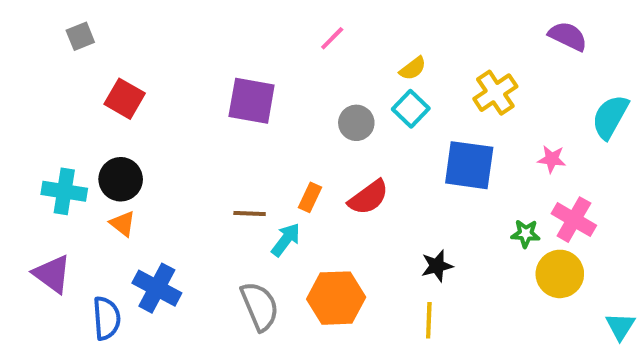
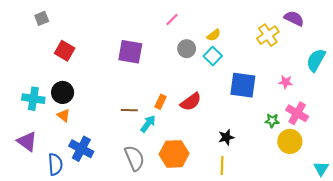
yellow cross: (495, 93) -> (268, 35), moved
gray circle: (356, 123) -> (187, 49), moved

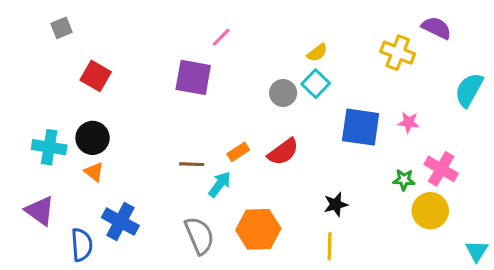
pink line: (172, 19) -> (221, 37), moved
yellow cross: (268, 35) -> (398, 53), turned -35
gray circle: (187, 49) -> (283, 93), moved
pink star: (286, 82) -> (409, 122), moved
orange rectangle: (161, 102) -> (238, 152), turned 32

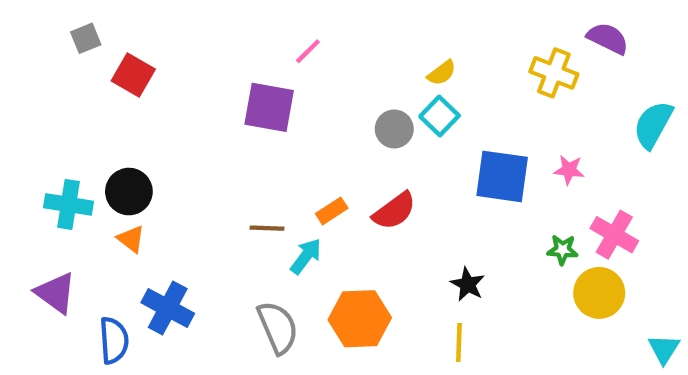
red square: (96, 76) -> (133, 75), moved
black star: (336, 204) -> (468, 284), turned -30

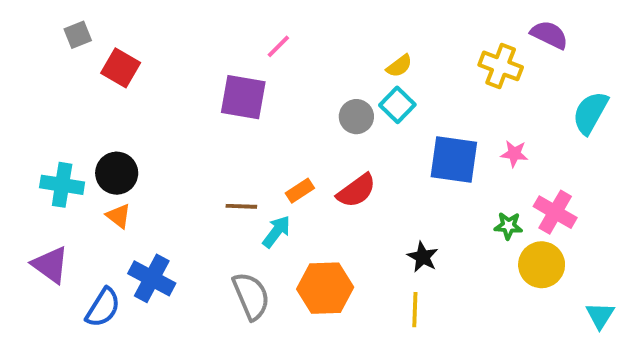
blue semicircle: (114, 340) -> (103, 308), turned 36

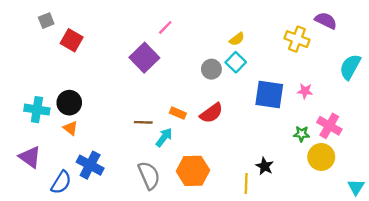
purple square: (243, 97) -> (144, 58), turned 36
orange rectangle: (300, 191) -> (178, 113), turned 56
black star: (423, 257) -> (265, 166), moved

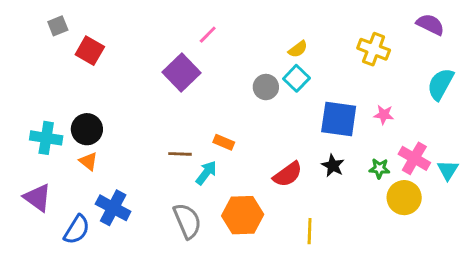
purple semicircle: (326, 21) -> (430, 24), moved
red semicircle: (211, 113) -> (288, 174), moved
black star: (265, 166) -> (333, 166), moved
cyan triangle: (356, 187) -> (448, 170), moved

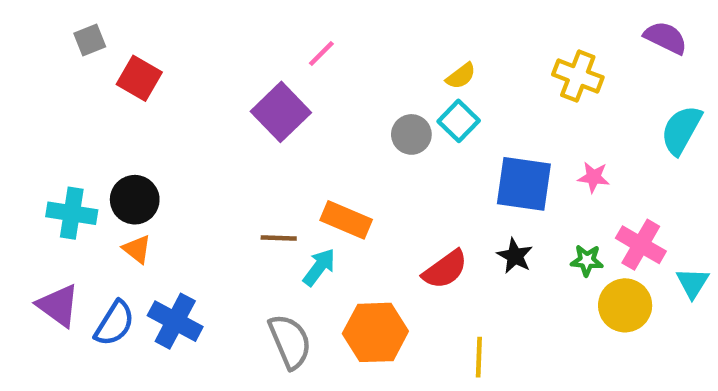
orange rectangle: (224, 142) -> (346, 220), size x1.5
cyan triangle: (448, 170) -> (693, 283), moved
blue semicircle: (77, 230) -> (114, 323), moved

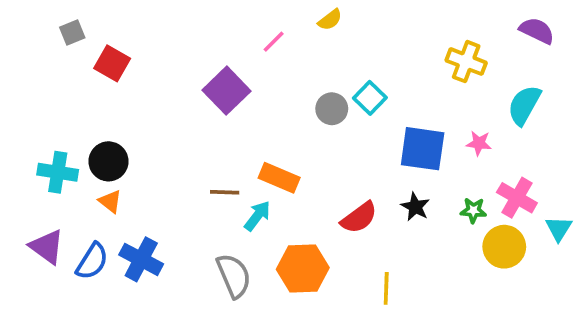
pink line: (321, 53) -> (274, 42), moved
yellow semicircle: (461, 76) -> (330, 20), moved
cyan semicircle: (681, 130) -> (524, 105), moved

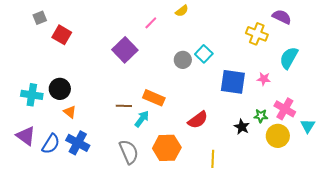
purple semicircle: (537, 31) -> (282, 17), moved
orange triangle: (110, 201) -> (70, 112), moved
black star: (415, 207) -> (242, 127), moved

